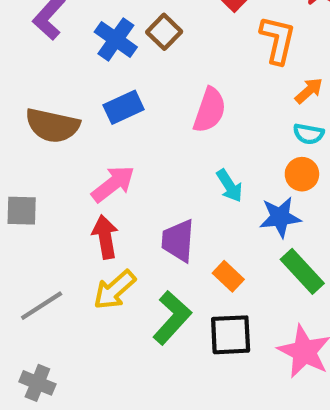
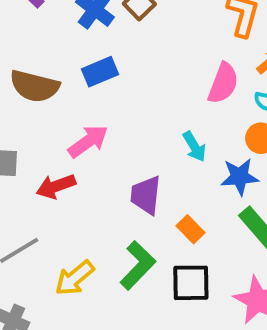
pink semicircle: (210, 110) -> (223, 83), moved
red arrow: (105, 237) -> (56, 186), moved, turned -102
yellow arrow: (115, 290) -> (75, 278), moved

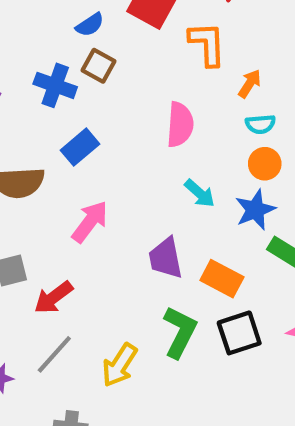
pink semicircle: (223, 83) -> (180, 125), moved
red arrow: (56, 186) -> (54, 297), moved
orange rectangle: (191, 229) -> (222, 279), size x1.4

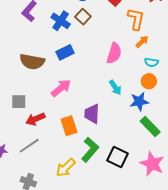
orange arrow: (250, 84) -> (142, 42), moved
orange rectangle: (222, 279) -> (69, 126), moved, turned 30
black square: (239, 333) -> (118, 157), turned 30
yellow arrow: (120, 365) -> (66, 168), moved

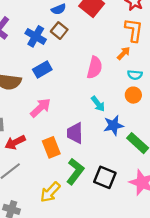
orange L-shape: (136, 19) -> (134, 30), moved
blue star: (139, 102) -> (113, 125), moved

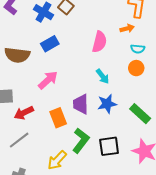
orange arrow: (124, 53) -> (127, 28), turned 32
blue star: (113, 125) -> (107, 104), moved
black square: (105, 177) -> (109, 146), turned -30

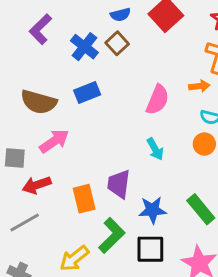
pink arrow: (48, 80) -> (54, 141), moved
blue star: (107, 104) -> (152, 210), moved

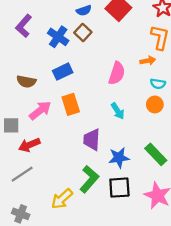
brown semicircle: (39, 102) -> (26, 81), size x0.7
orange rectangle: (84, 199) -> (71, 104), moved

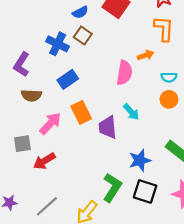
purple L-shape: (24, 26) -> (21, 65), moved
orange arrow: (148, 61) -> (146, 55), moved
purple trapezoid: (92, 140) -> (108, 127), moved
gray line: (22, 174) -> (47, 206), moved
black square: (119, 188) -> (145, 191), turned 30

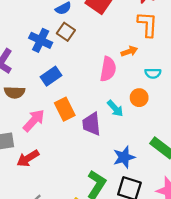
orange circle: (169, 99) -> (139, 98), moved

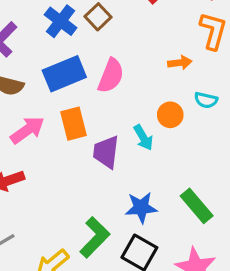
pink semicircle: (108, 69) -> (111, 76), moved
blue rectangle: (51, 76) -> (64, 74), size x1.4
orange circle: (139, 98) -> (170, 115), moved

